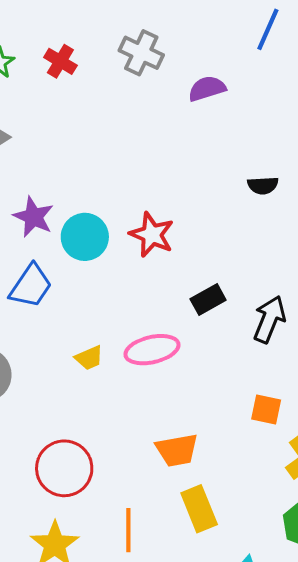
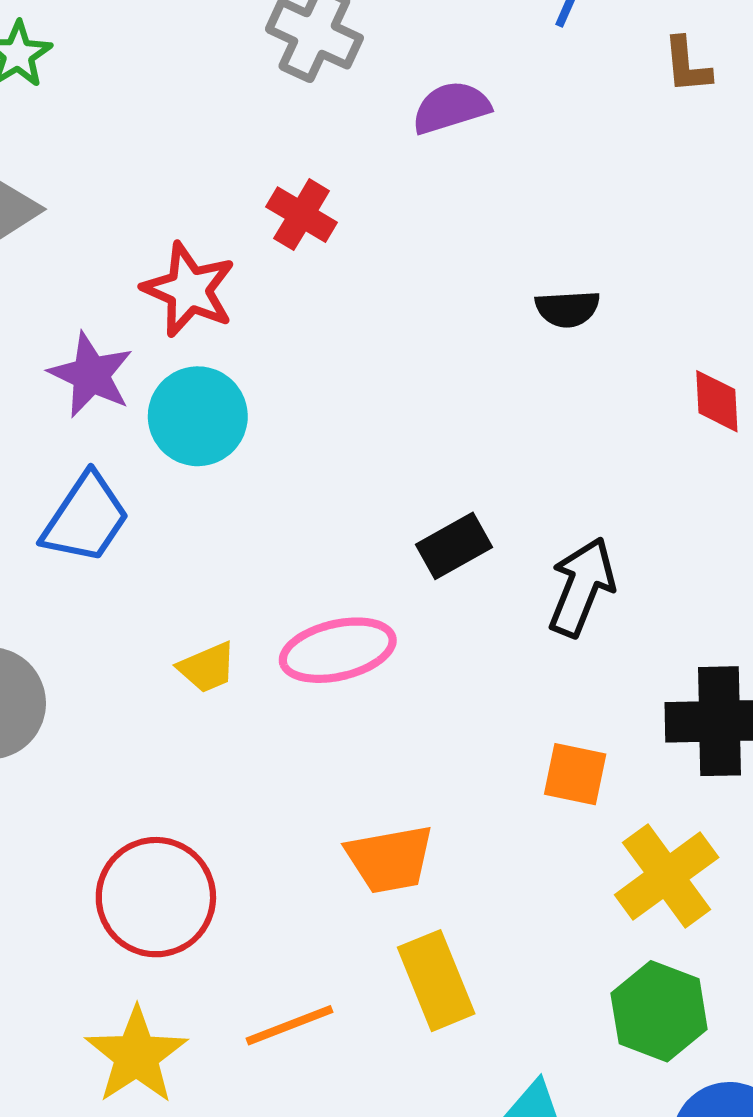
red cross: (60, 61) -> (302, 215), moved
red star: (152, 235) -> (189, 290), moved
orange line: (128, 530) -> (289, 1025), turned 69

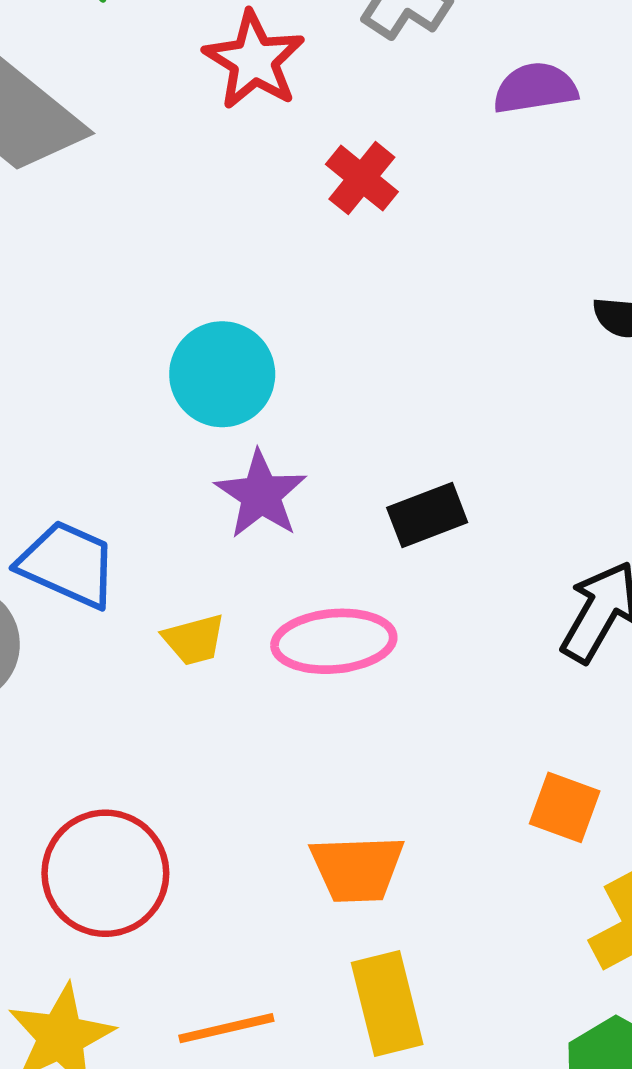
red star: (189, 290) -> (254, 60), moved
purple star: (91, 375) -> (261, 495), moved
blue trapezoid: (86, 518) -> (68, 564), moved, turned -108
black rectangle: (454, 546) -> (427, 515), moved

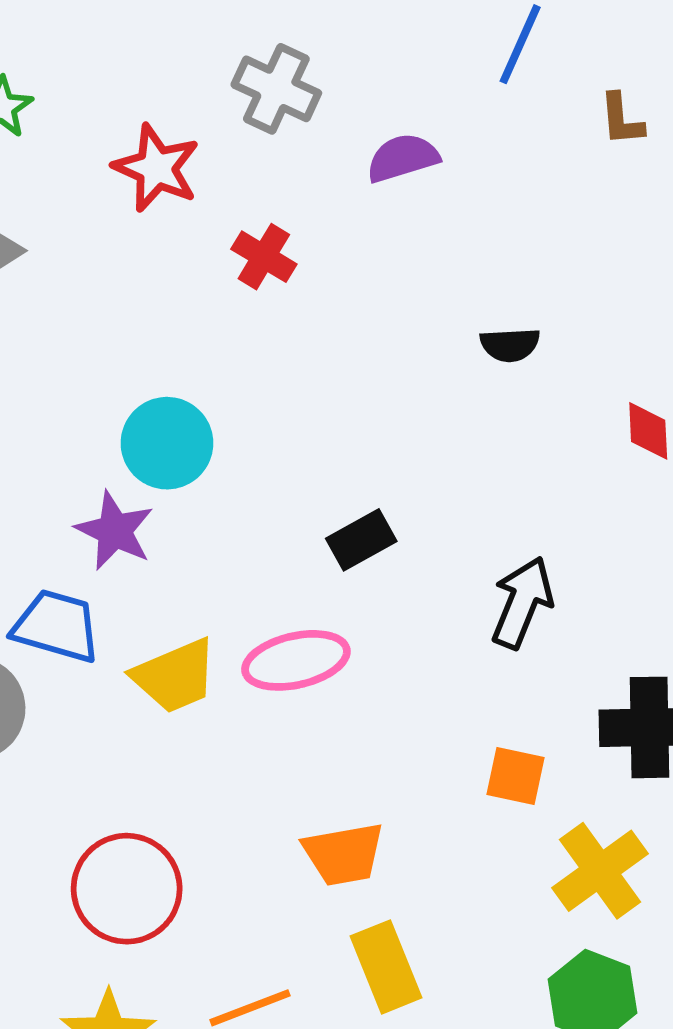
purple star: (261, 495) -> (115, 531), moved
yellow trapezoid: (194, 640) -> (175, 676), size x1.6

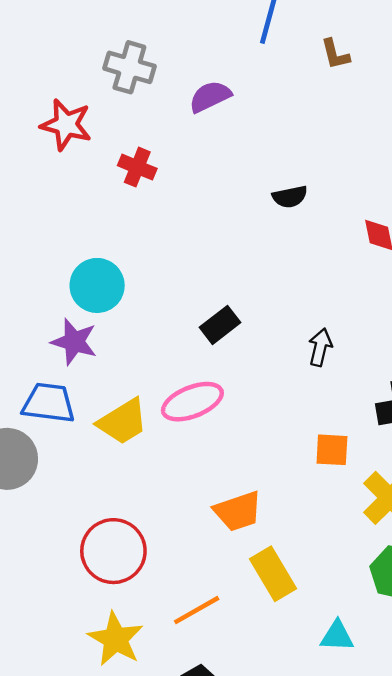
black arrow: (522, 603) -> (320, 347), size x0.7

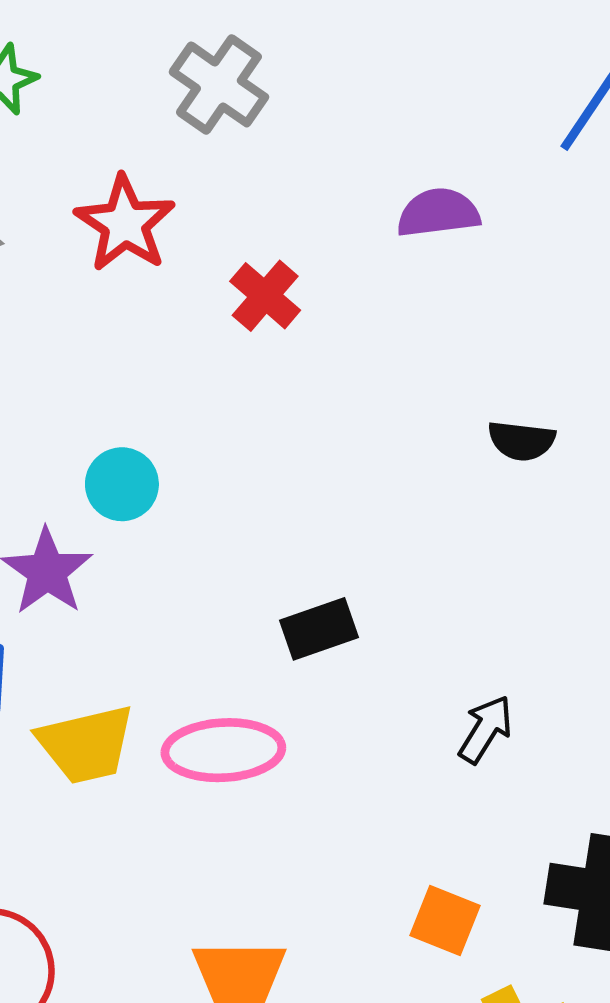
gray cross: (129, 67) -> (219, 84), moved
red star: (66, 125) -> (125, 224), moved
cyan circle: (97, 285) -> (122, 484), size x0.7

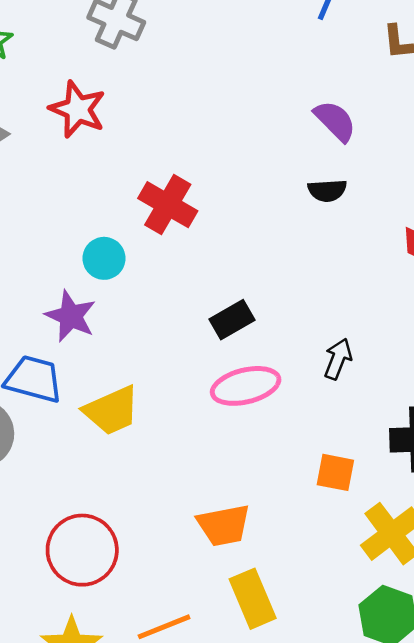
purple semicircle: (438, 213) -> (335, 121), moved, turned 63
red cross: (265, 296) -> (168, 205), moved, size x1.4
pink ellipse: (223, 750) -> (246, 386), moved

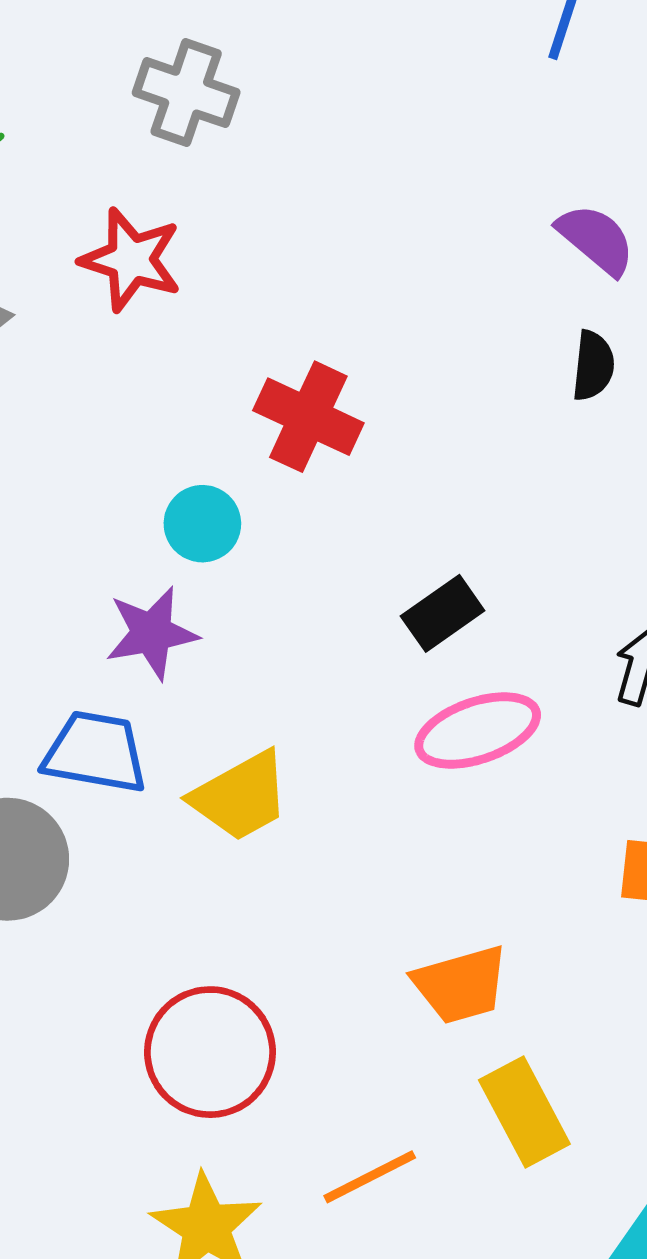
black semicircle: (327, 190) -> (593, 366), turned -75
purple star: (71, 316) -> (152, 633), turned -30

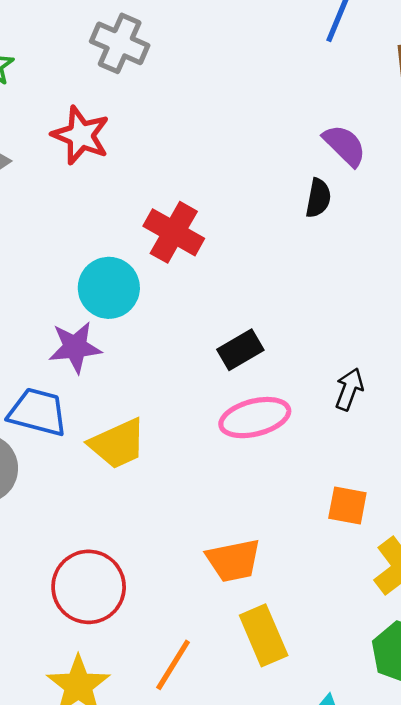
black semicircle: (593, 366) -> (318, 198), moved
cyan circle: (202, 524) -> (109, 288), size x1.4
orange line: (370, 1177) -> (173, 665), turned -36

